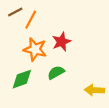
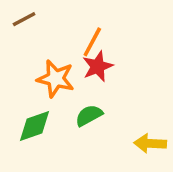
orange line: (31, 20) -> (92, 42), moved

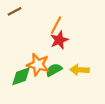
orange star: (56, 79) -> (38, 65), moved
yellow arrow: (150, 143) -> (79, 70), moved

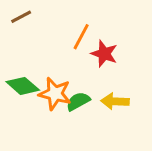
red star: (59, 40) -> (104, 54), moved, turned -30
green diamond: (21, 76) -> (23, 86), moved, turned 60

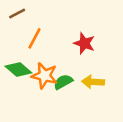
orange line: (81, 37) -> (35, 38), moved

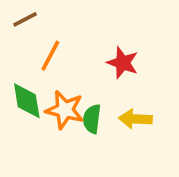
green diamond: (18, 69) -> (27, 101), turned 40
green semicircle: (63, 82) -> (92, 119), turned -54

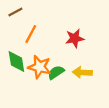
red star: (123, 63) -> (75, 38), turned -30
green semicircle: (92, 119) -> (56, 72), turned 49

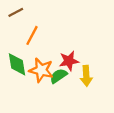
red star: (75, 38) -> (69, 61), moved
yellow arrow: (82, 72) -> (86, 76), turned -96

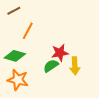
green diamond: (17, 64) -> (15, 56), turned -65
orange star: (41, 70) -> (18, 80), moved

